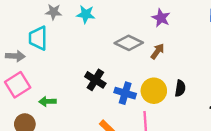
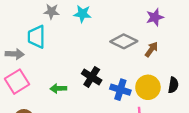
purple star: (161, 18) -> (155, 17), turned 30
green arrow: (48, 101) -> (58, 88), moved

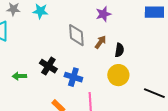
gray diamond: (124, 41) -> (76, 35), turned 60
black semicircle: (173, 85) -> (119, 50), moved
yellow circle: (148, 87) -> (118, 75), moved

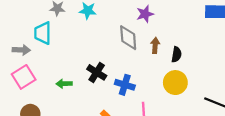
purple star: (103, 14) -> (145, 14), moved
brown arrow: (100, 42) -> (155, 45), turned -32

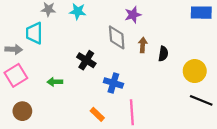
black cross: (97, 72) -> (86, 60), moved
yellow circle: (175, 83) -> (195, 71), moved

